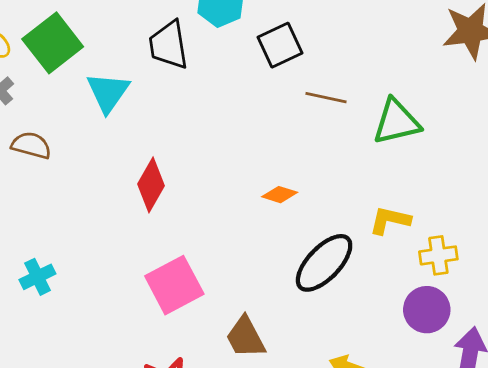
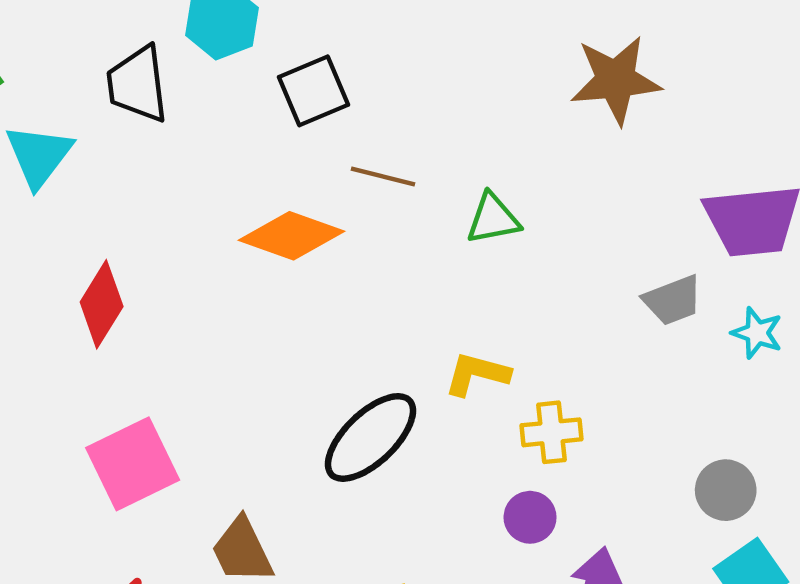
green triangle: (396, 122) -> (493, 219), size x0.7
orange diamond: (280, 195) -> (292, 236), moved, size x1.8
purple circle: (427, 310) -> (530, 517), size x0.7

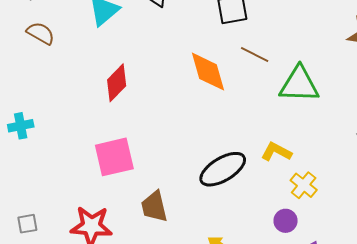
green triangle: (493, 219) -> (299, 84), size x1.6
orange diamond: (292, 236) -> (208, 72), turned 42
yellow cross: (551, 432) -> (304, 185), turned 32

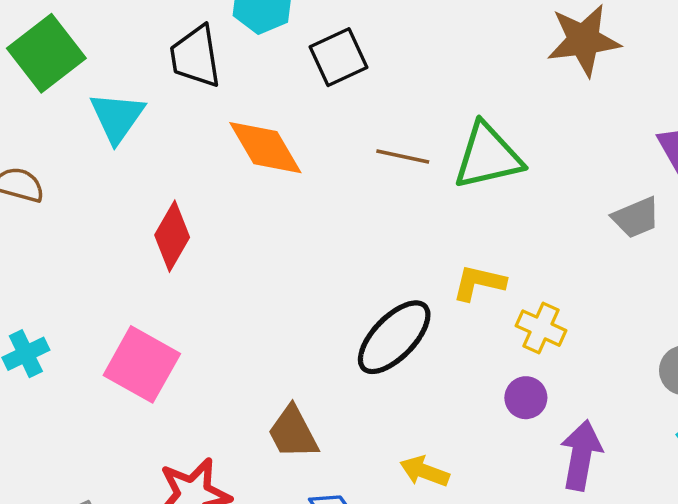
brown line: (255, 55) -> (403, 156), moved
orange diamond: (208, 72) -> (265, 148), moved
pink square: (114, 157) -> (142, 364), moved, turned -33

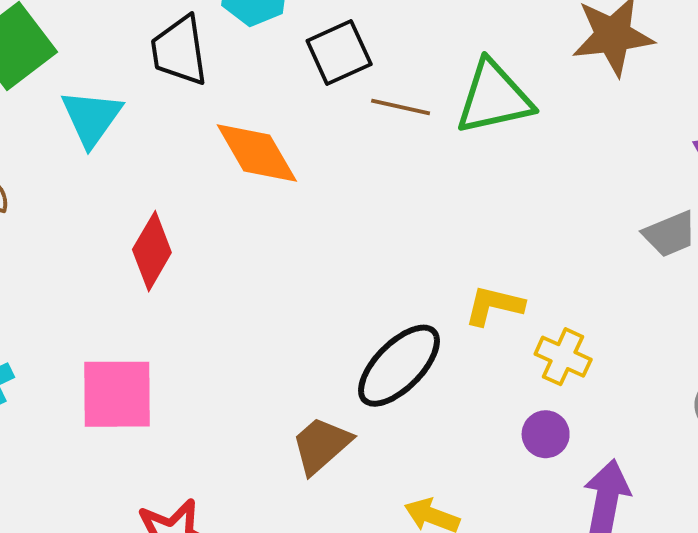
brown line: (403, 156) -> (401, 107), moved
green triangle: (488, 156) -> (494, 98), moved
pink square: (142, 364) -> (117, 394), turned -30
brown trapezoid: (293, 433) -> (321, 445), moved, turned 76

